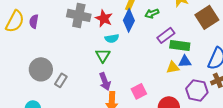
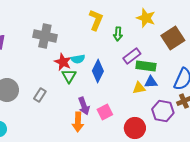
green arrow: (152, 13) -> (118, 34), turned -64
red star: (104, 18) -> (63, 62), moved
blue diamond: (129, 20) -> (98, 71), moved
gray rectangle: (61, 80) -> (40, 95), moved
purple arrow: (105, 81) -> (84, 106), moved

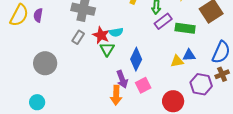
purple rectangle: (132, 56) -> (163, 21), moved
green rectangle: (146, 66) -> (185, 28), moved
blue diamond: (98, 71) -> (136, 59), moved
gray rectangle: (40, 95) -> (78, 37), moved

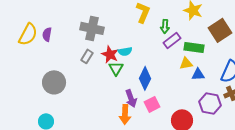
yellow triangle: (177, 61) -> (186, 63), moved

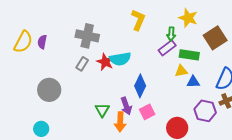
green arrow: (165, 26) -> (171, 34), moved
cyan semicircle: (125, 51) -> (120, 59), size x1.5
green triangle: (116, 68) -> (102, 110), moved

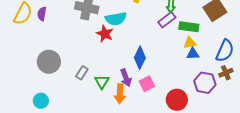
cyan semicircle: (120, 59) -> (116, 19), moved
gray rectangle: (82, 64) -> (82, 73), moved
yellow triangle: (181, 71) -> (190, 43), moved

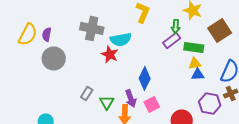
gray circle: (49, 62) -> (54, 58), moved

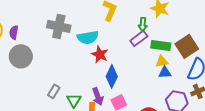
brown square: (220, 30) -> (187, 46), moved
red star: (110, 54) -> (100, 54), moved

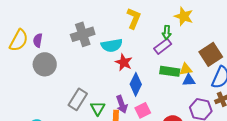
gray cross: (59, 26) -> (83, 34), turned -30
green rectangle: (161, 45) -> (170, 71), moved
gray rectangle: (54, 91) -> (78, 99), size x1.5

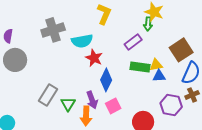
green arrow: (167, 32) -> (148, 24), moved

